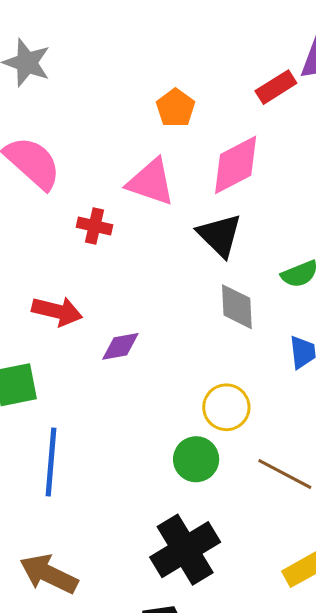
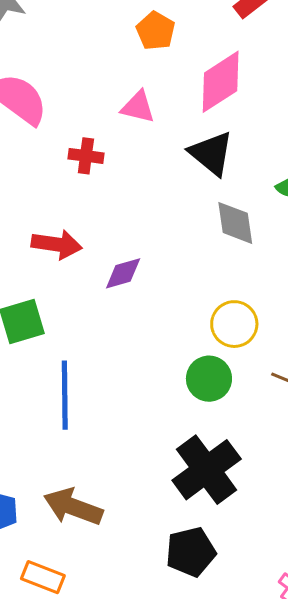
pink triangle: (151, 182) -> (138, 107), size x0.7

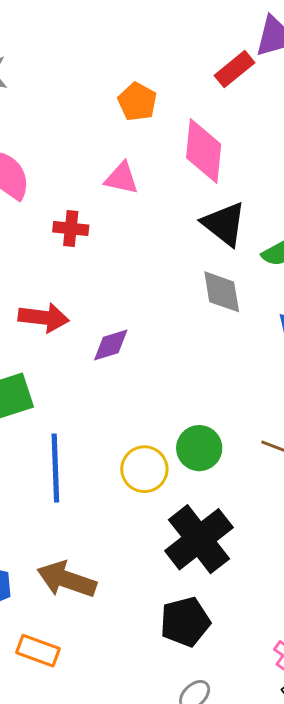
pink diamond: (221, 82) -> (204, 151), turned -50
black triangle: (211, 153) -> (224, 224), moved
yellow circle: (234, 324) -> (144, 469), moved

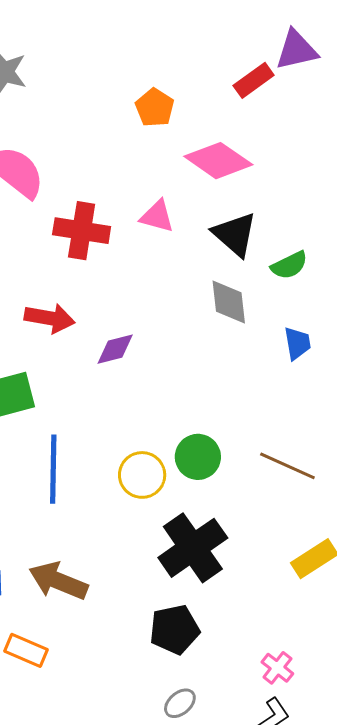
pink diamond: (204, 151) -> (218, 161), turned -64
pink triangle: (122, 178) -> (157, 216), moved
red cross: (71, 228) -> (82, 231), size x1.6

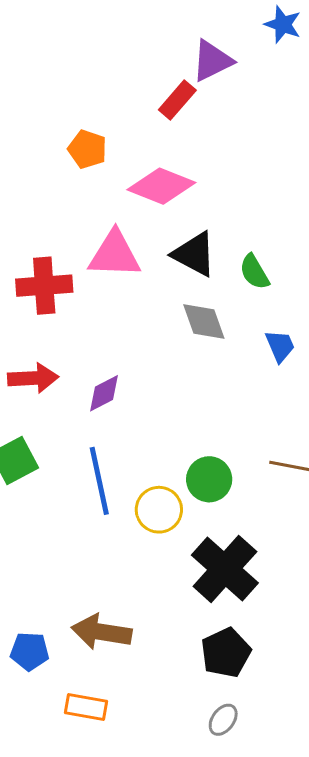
pink triangle: (157, 216) -> (114, 254), size x1.5
green semicircle: (289, 265) -> (254, 272), turned 99
blue line: (53, 469) -> (99, 481), moved
gray ellipse: (180, 703) -> (223, 720), moved

